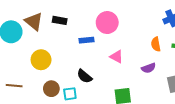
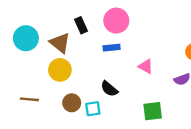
black rectangle: (60, 20) -> (81, 25), turned 56
brown triangle: (34, 21) -> (60, 43), moved
pink circle: (107, 23) -> (116, 21), moved

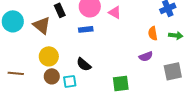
pink triangle: (146, 66) -> (115, 12), moved
yellow circle: (60, 70) -> (49, 56), moved

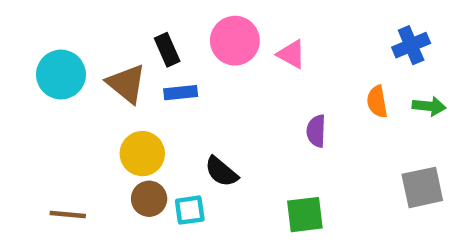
blue rectangle: (86, 29) -> (181, 93), moved
purple semicircle: (146, 56) -> (316, 131), moved, turned 112
brown line: (16, 73) -> (68, 215), moved

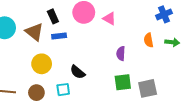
gray square: (422, 187) -> (148, 88), moved
brown circle: (149, 199) -> (36, 93), moved
green square: (305, 215) -> (123, 82), moved

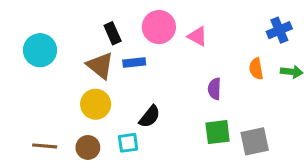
brown triangle: (34, 32) -> (100, 66), moved
blue rectangle: (59, 36) -> (134, 63), moved
black semicircle: (78, 72) -> (150, 117), turned -91

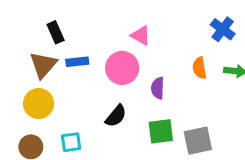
pink circle: (159, 27) -> (122, 68), moved
blue cross: (279, 30) -> (223, 29), turned -30
brown triangle: (100, 66) -> (43, 65), turned 32
black semicircle: (150, 117) -> (116, 116), moved

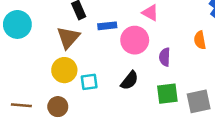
blue rectangle: (77, 62) -> (107, 26), moved
cyan square: (71, 142) -> (89, 82), moved

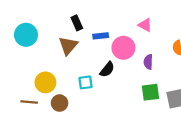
pink triangle: (150, 13) -> (145, 25), moved
yellow circle: (64, 70) -> (45, 82), moved
black semicircle: (129, 81) -> (107, 69), moved

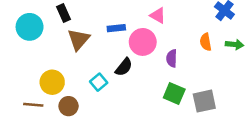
black rectangle: (77, 23) -> (63, 13), moved
pink triangle: (145, 25) -> (158, 16), moved
cyan square: (86, 82) -> (99, 82), turned -32
green square: (150, 92) -> (174, 94), turned 30

